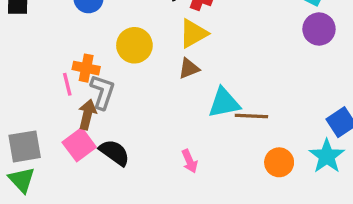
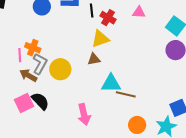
yellow circle: (134, 45) -> (60, 69), moved
brown arrow: (87, 114) -> (28, 75), turned -84
pink square: (79, 145) -> (24, 103), moved
pink arrow: (190, 161) -> (84, 114), size x1.5

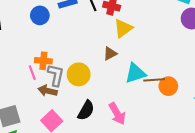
yellow triangle: (100, 39) -> (123, 28), moved
black semicircle: (40, 101) -> (86, 110), moved, turned 90
orange circle: (137, 125) -> (168, 86), moved

